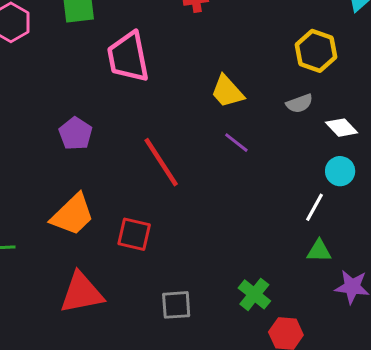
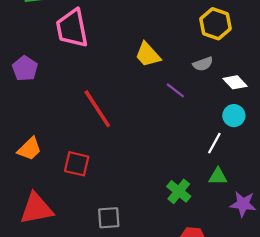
purple pentagon: (75, 134) -> (25, 69), moved
purple line: (236, 143) -> (175, 90), moved
orange trapezoid: (72, 215) -> (30, 149), size x0.7
green cross: (254, 294) -> (179, 191), moved

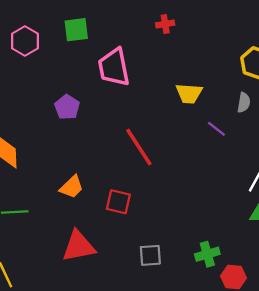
yellow trapezoid: (148, 55) -> (189, 93), turned -44
gray semicircle: (203, 64) -> (244, 103), turned -60
green cross: (179, 191) -> (207, 254), moved, turned 35

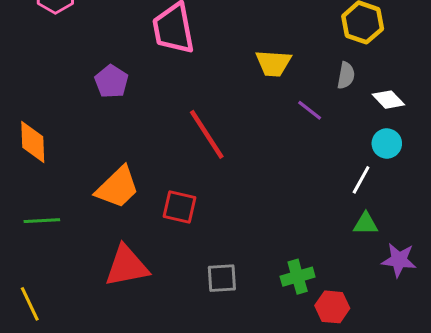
orange trapezoid: (72, 187) -> (117, 187), size x1.4

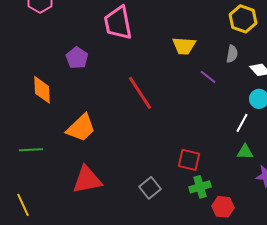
orange diamond: (33, 142) -> (42, 90), moved
red square: (180, 207) -> (189, 160), moved
gray square: (222, 278) -> (150, 188), turned -35

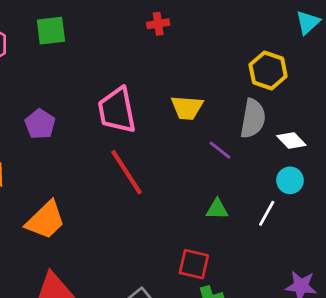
pink trapezoid: (118, 23) -> (117, 110), moved
gray semicircle: (232, 54) -> (253, 119), size x1.6
green triangle: (245, 152) -> (217, 209), moved

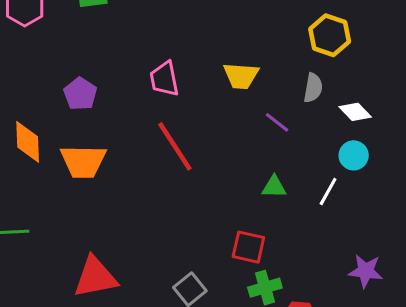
pink trapezoid: (117, 110) -> (164, 79), size x0.7
gray semicircle: (253, 119) -> (313, 88), size x0.7
orange trapezoid: (45, 220) -> (83, 161), moved, turned 45

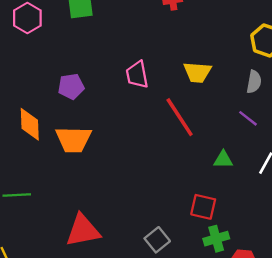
purple pentagon: (80, 94) -> (71, 86), turned 30
purple line: (277, 122) -> (248, 118), moved
red line: (175, 146) -> (180, 117), moved

